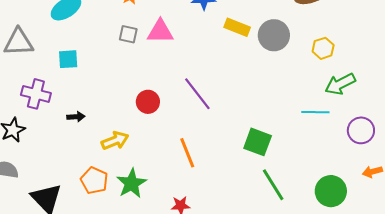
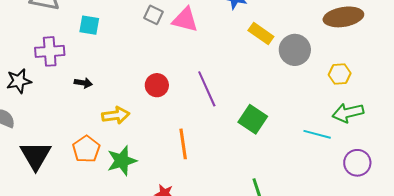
purple cross: (36, 94) -> (50, 51), turned -32
green square: (258, 142) -> (253, 119), moved

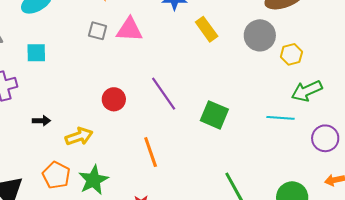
yellow rectangle: (261, 34) -> (207, 29), turned 30
gray circle: (295, 50) -> (260, 35), moved
black arrow: (83, 83) -> (41, 121), moved

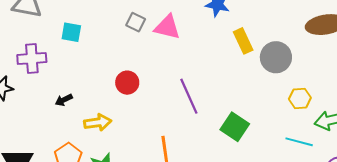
gray circle: (260, 35) -> (276, 57), moved
yellow hexagon: (291, 54) -> (300, 98), moved
red circle: (114, 99) -> (127, 83), moved
black arrow: (41, 121) -> (64, 100), turned 144

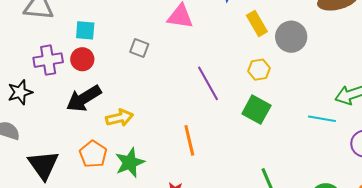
gray square: (136, 22) -> (139, 48), moved
red circle: (127, 83) -> (82, 59), moved
yellow hexagon: (300, 98) -> (259, 70), moved
black arrow: (64, 100) -> (84, 98), size x2.0

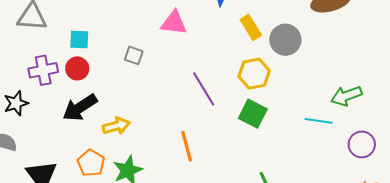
yellow hexagon: (259, 70) -> (254, 74), size x1.4

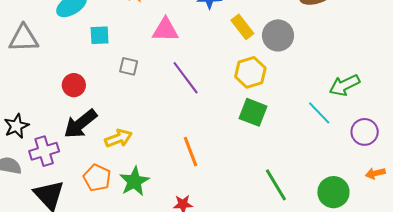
cyan square: (79, 40) -> (100, 35), moved
purple cross: (43, 70) -> (44, 151), moved
purple line: (204, 89) -> (186, 78), moved
cyan line: (319, 121) -> (319, 113), turned 44

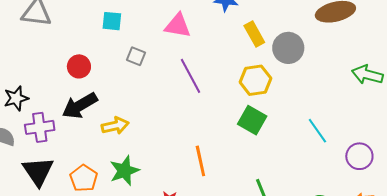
green arrow: (344, 85) -> (367, 75), moved, turned 32
orange line: (190, 152) -> (200, 161), moved
orange pentagon: (97, 178) -> (84, 178), moved

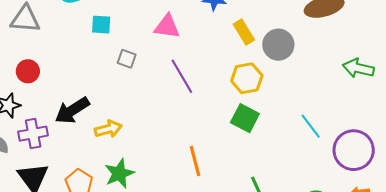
red circle: (79, 66) -> (28, 71), moved
purple circle: (359, 156) -> (354, 150), size x1.5

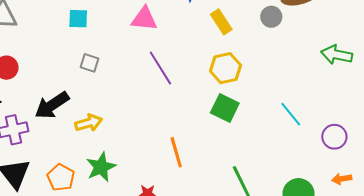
gray circle: (278, 45) -> (271, 17), moved, size x0.7
gray square: (127, 59) -> (90, 63), moved
purple circle: (354, 150) -> (334, 137), size x0.6

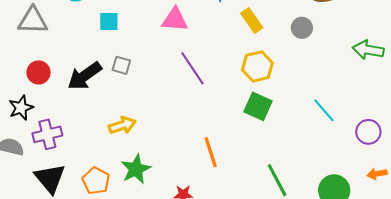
gray circle: (271, 17) -> (302, 28), moved
black arrow: (52, 105) -> (85, 76), moved

